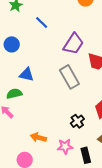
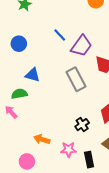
blue line: (42, 23) -> (60, 35), moved

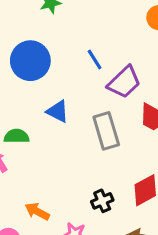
blue circle: (19, 44) -> (30, 61), size x1.6
blue triangle: (33, 75) -> (58, 111), moved

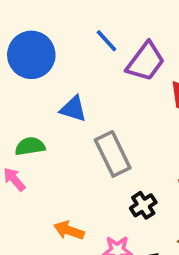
gray rectangle: (106, 131) -> (113, 154), moved

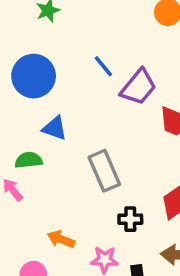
blue triangle: (73, 109) -> (55, 128), moved
black cross: (143, 205) -> (130, 219), turned 30

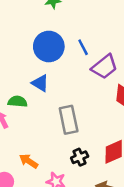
blue circle: (34, 76) -> (49, 47), moved
black cross: (130, 219) -> (80, 157), turned -35

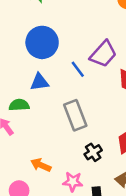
blue line: (83, 47) -> (78, 69), moved
blue triangle: (40, 83) -> (40, 82), turned -30

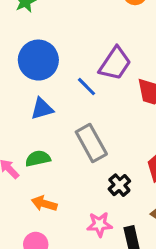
green semicircle: (19, 105) -> (38, 158), moved
orange arrow: (41, 165) -> (44, 204), moved

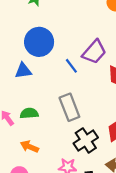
blue triangle: (42, 109) -> (23, 71), moved
black cross: (119, 185) -> (86, 140), size x1.5

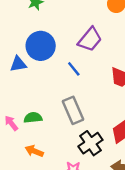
purple trapezoid: (94, 52) -> (90, 39), moved
blue triangle: (23, 71) -> (18, 64), moved

